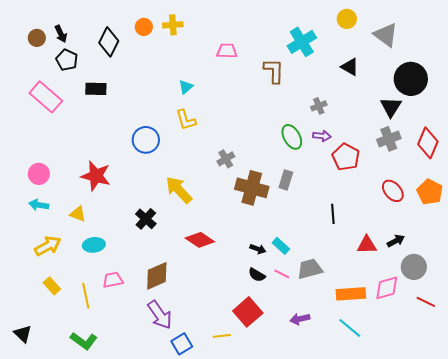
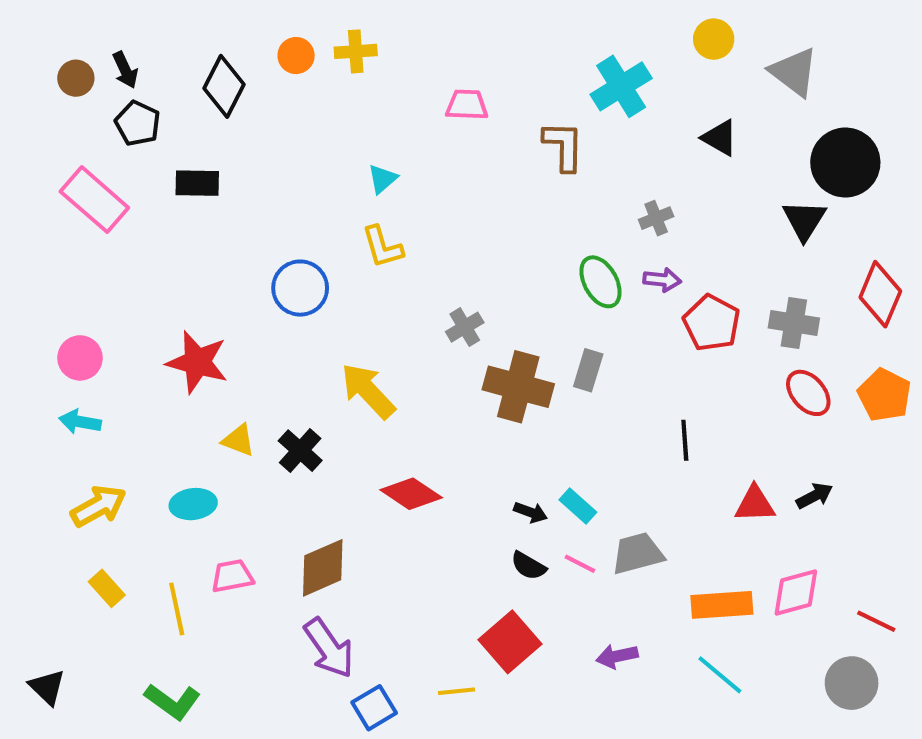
gray cross: (389, 139) -> (794, 323), moved, turned 30
yellow triangle: (78, 214) -> (238, 440), moved
gray circle: (414, 267) -> (852, 683), moved

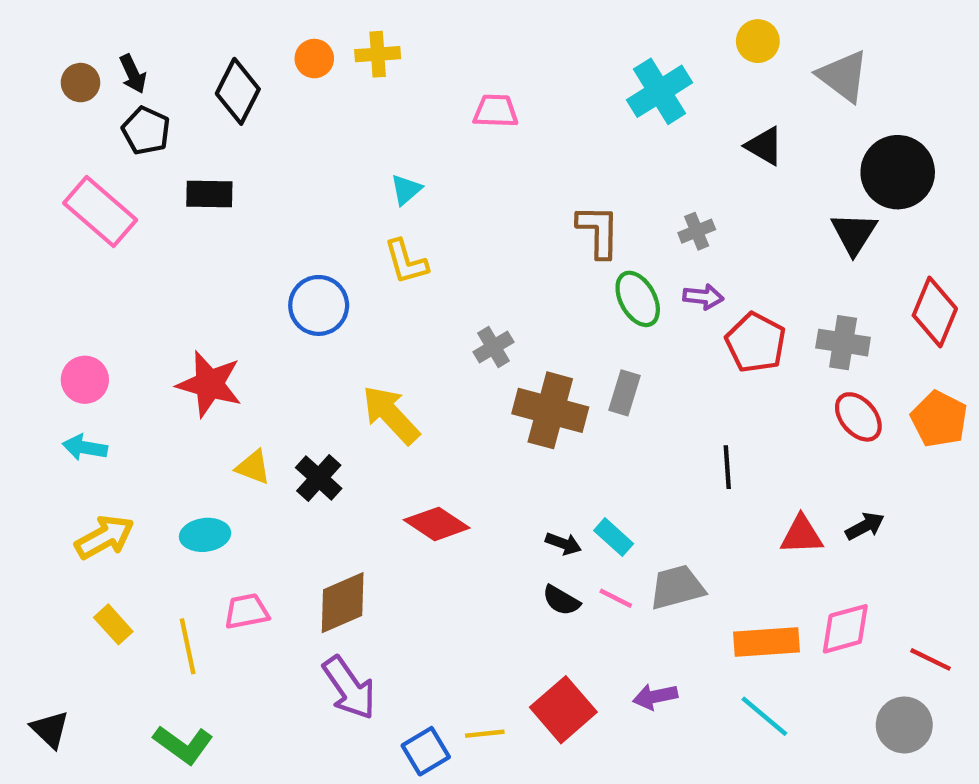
brown L-shape: (563, 146) -> (598, 231), moved
red square: (510, 642) -> (563, 710), moved
blue square: (374, 708) -> (426, 751), moved

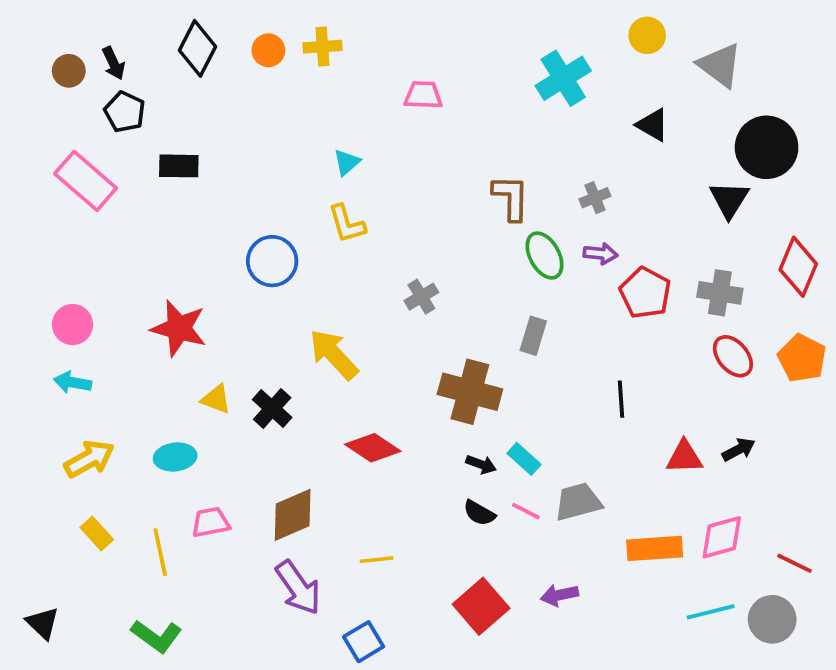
black diamond: (238, 91) -> (197, 48), moved
brown cross: (550, 410) -> (470, 392), moved
cyan line: (764, 716) -> (711, 612), moved, turned -54
yellow line: (485, 734) -> (377, 560), moved

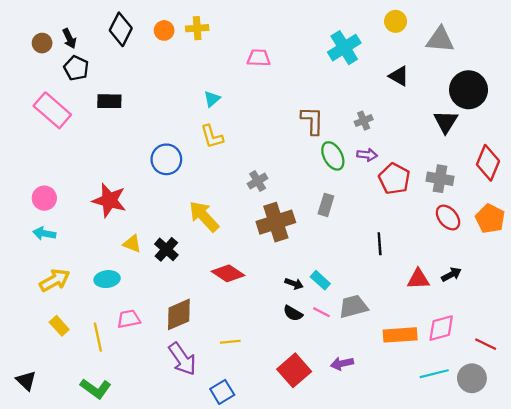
gray triangle: (720, 65) -> (440, 40), turned -32
brown cross: (470, 392) -> (276, 222), moved, turned -33

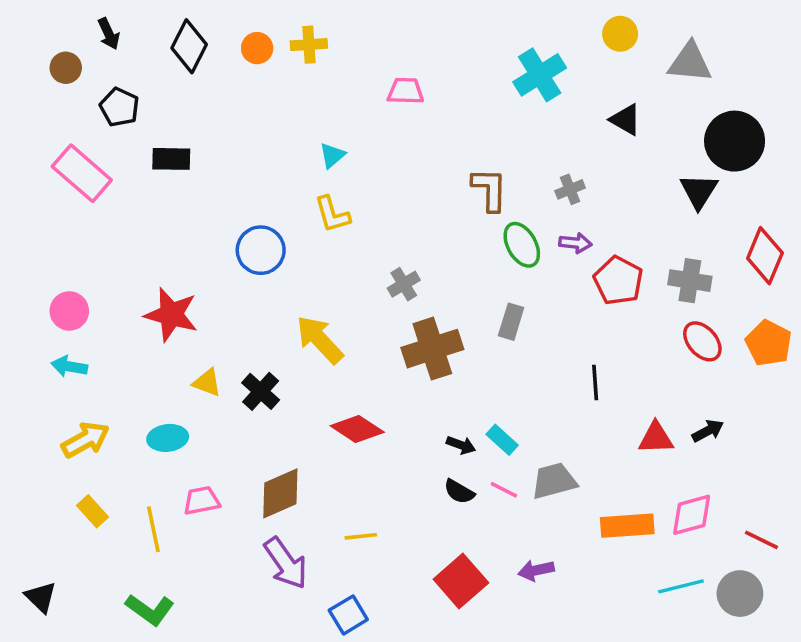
black arrow: (69, 38) -> (109, 34), moved

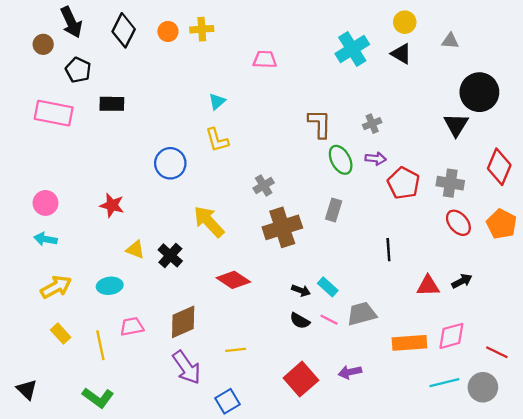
black arrow: (109, 34) -> (71, 22), size x1.5
gray triangle: (690, 62) -> (450, 41), size x0.6
black triangle: (625, 120) -> (401, 54), moved
pink rectangle: (82, 173) -> (54, 113), turned -30
red star: (171, 315) -> (112, 205), size x0.7

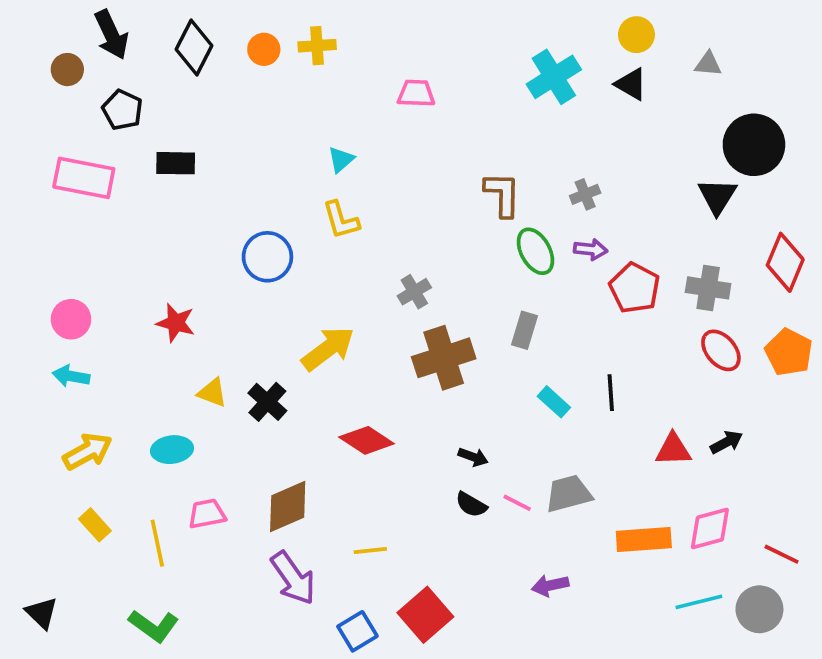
yellow arrow: (209, 222) -> (328, 349), turned 96
cyan rectangle: (328, 287) -> (554, 402), moved
red square: (301, 379) -> (425, 615), moved

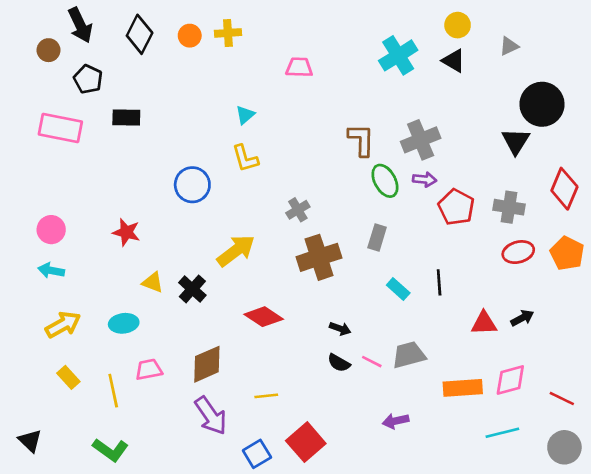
gray triangle: (708, 64) -> (509, 46), turned -30
gray cross: (585, 194) -> (421, 140), size x1.8
red ellipse: (721, 350) -> (518, 252), turned -64
gray circle: (759, 609) -> (564, 447), moved

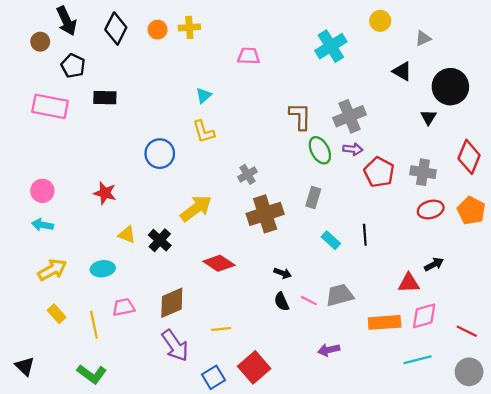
black triangle: (454, 61) -> (402, 71), moved
black triangle: (516, 141) -> (428, 117), size x0.7
red triangle: (484, 323) -> (409, 283), moved
black semicircle: (339, 363) -> (281, 302), turned 36

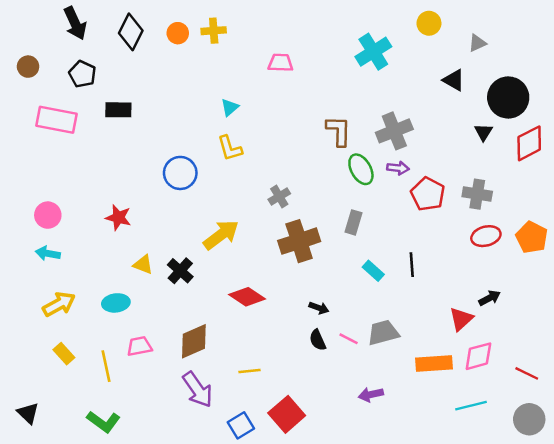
brown circle: (40, 42) -> (28, 67), moved
red diamond: (469, 157) -> (529, 143), moved, turned 40
red triangle: (409, 283) -> (461, 319), turned -40

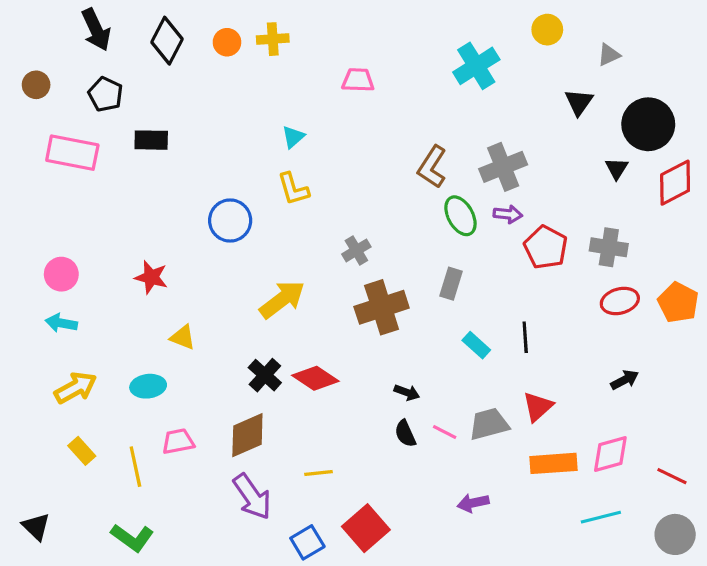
black triangle: (454, 80) -> (579, 102), turned 35
brown L-shape: (339, 131) -> (432, 167), turned -148
black cross: (180, 271) -> (265, 375), moved
red triangle: (461, 319) -> (538, 407), moved

